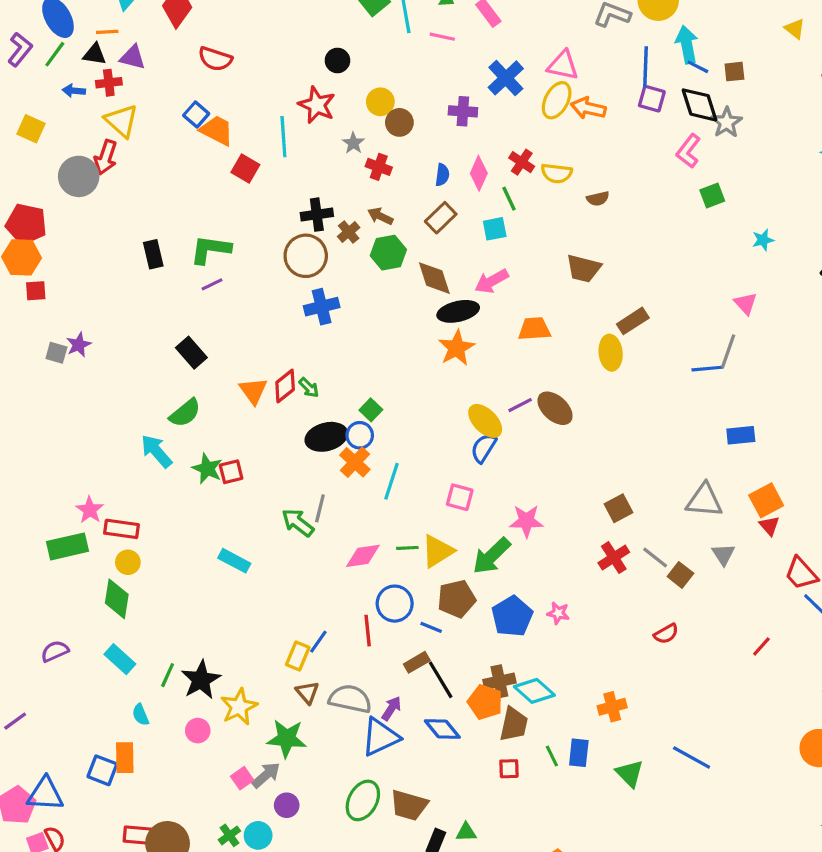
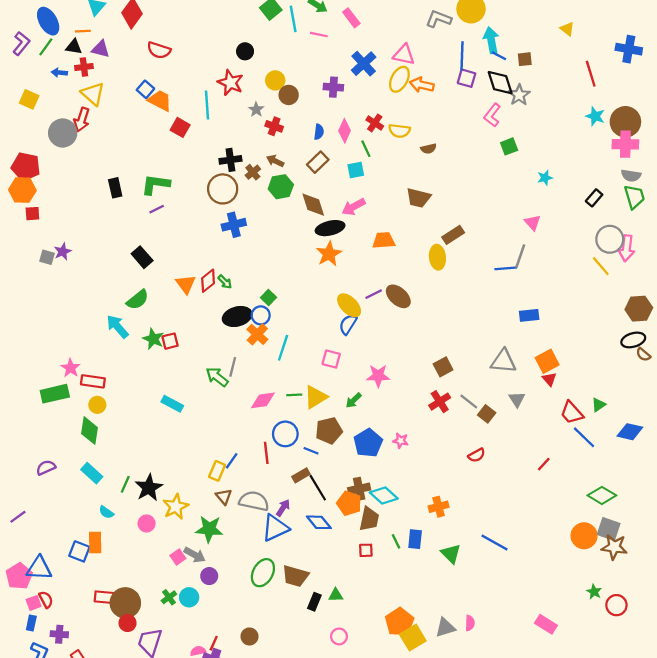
green arrow: (491, 556) -> (354, 400), size x0.6
cyan semicircle: (141, 715) -> (106, 512), turned -32
gray arrow: (266, 775) -> (195, 555), turned 70

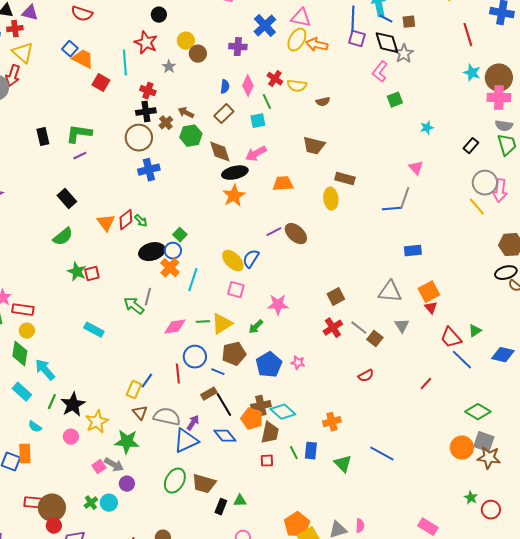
red cross: (274, 126) -> (148, 91), moved
brown rectangle: (453, 235) -> (345, 179), turned 48
yellow ellipse: (349, 305) -> (233, 261), moved
cyan arrow: (117, 327) -> (45, 370), moved

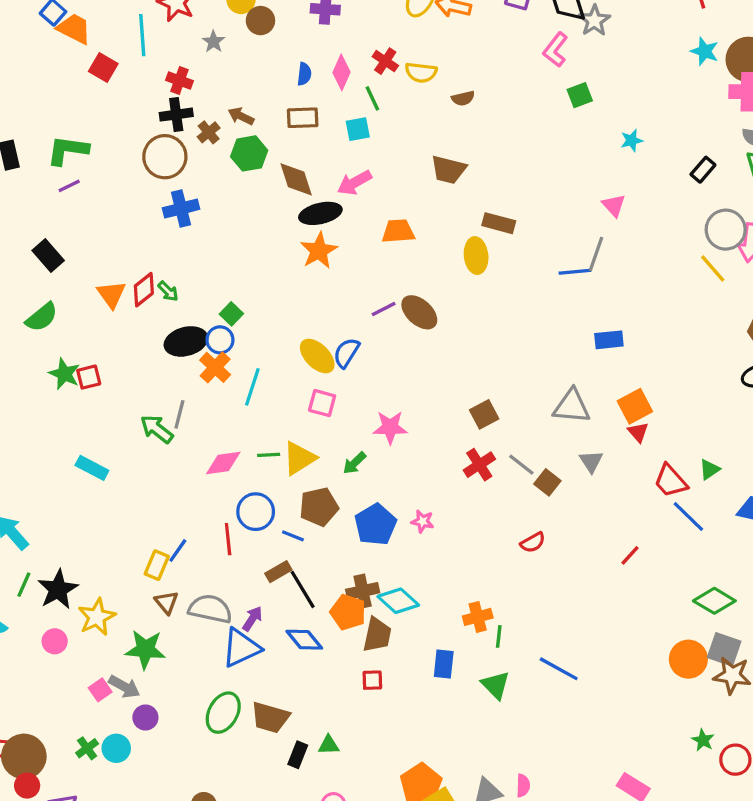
brown rectangle: (224, 114) -> (303, 118), turned 42
green line: (294, 453) -> (499, 636), moved, turned 32

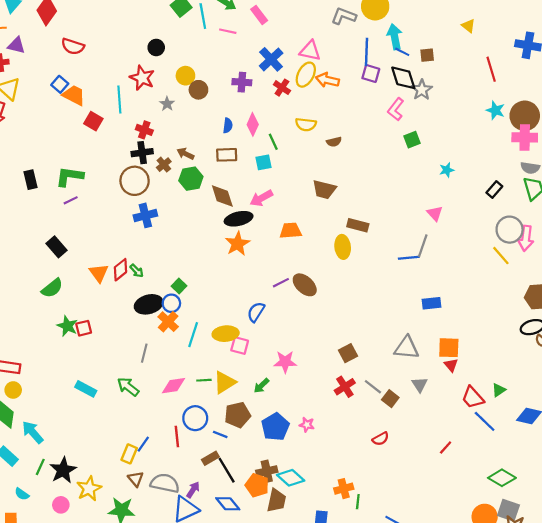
red cross: (385, 61) -> (282, 88), moved
yellow ellipse: (317, 356) -> (226, 334), moved, turned -50
orange square: (635, 406) -> (449, 348), turned 30
green arrow: (157, 429) -> (128, 387), moved

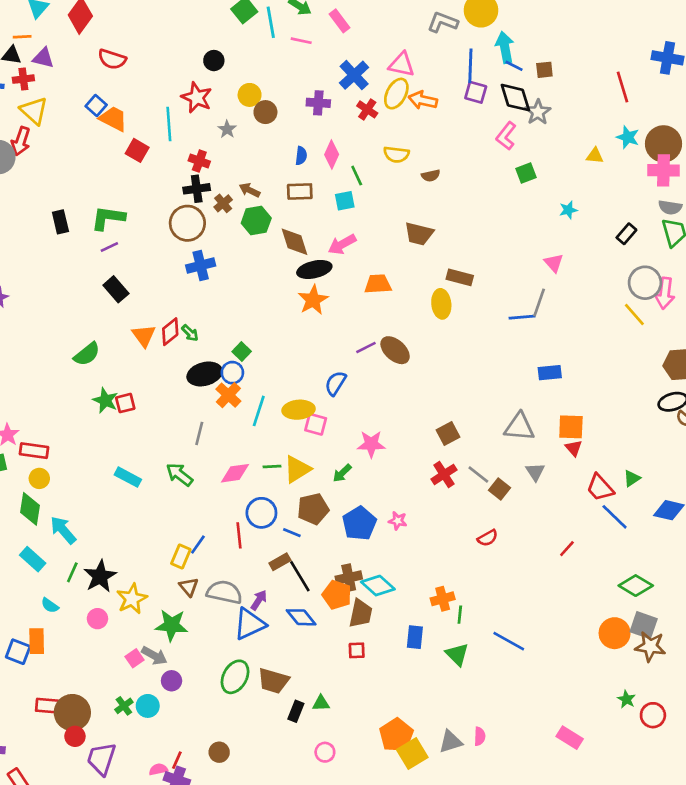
yellow triangle: (468, 26) -> (595, 156), moved, turned -32
black rectangle: (57, 247) -> (116, 289), moved

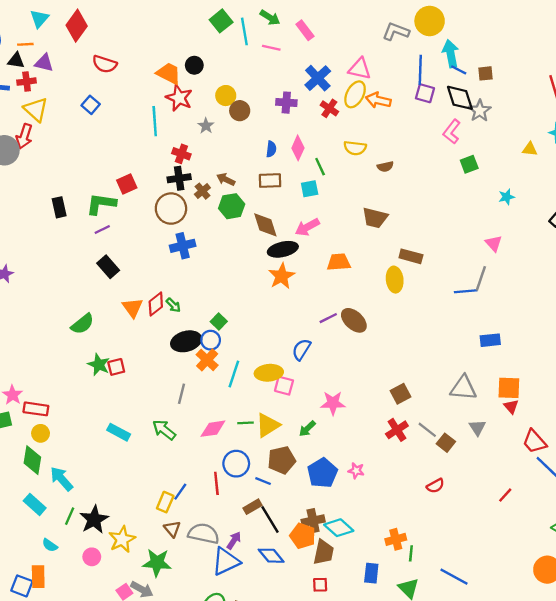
orange trapezoid: (113, 119) -> (169, 73), moved
red square: (137, 150) -> (127, 184), moved, turned 36

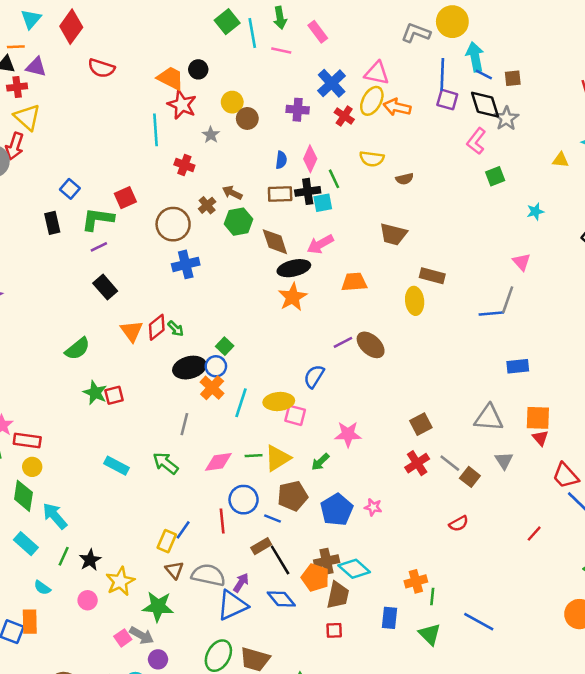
green arrow: (270, 17) -> (280, 18), turned 48
blue square: (91, 105) -> (70, 189), moved
black cross: (179, 178) -> (308, 191), moved
black star: (94, 520) -> (90, 560), size x0.7

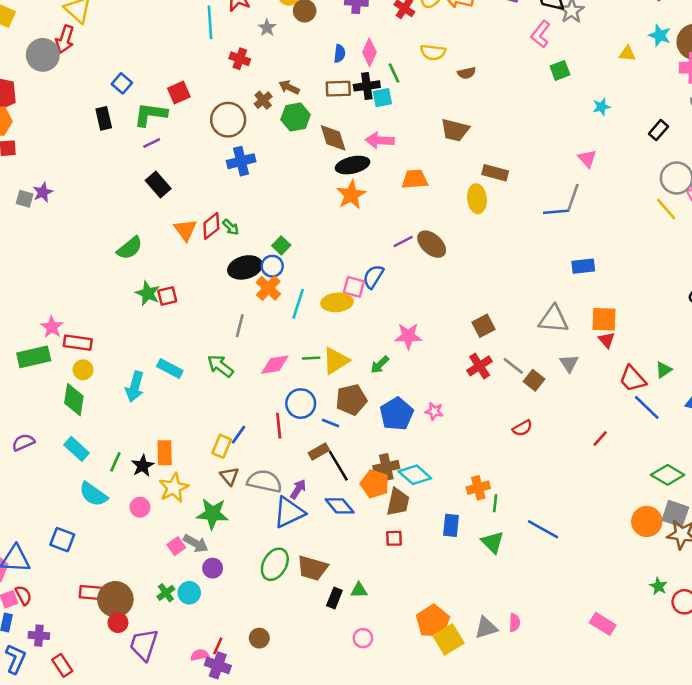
pink arrow: (320, 244) -> (380, 140), turned 32
pink square: (295, 415) -> (354, 287), moved
cyan arrow: (55, 516) -> (135, 387), moved, turned -124
cyan semicircle: (42, 588) -> (93, 494), size x1.6
orange rectangle: (30, 622) -> (165, 453), moved

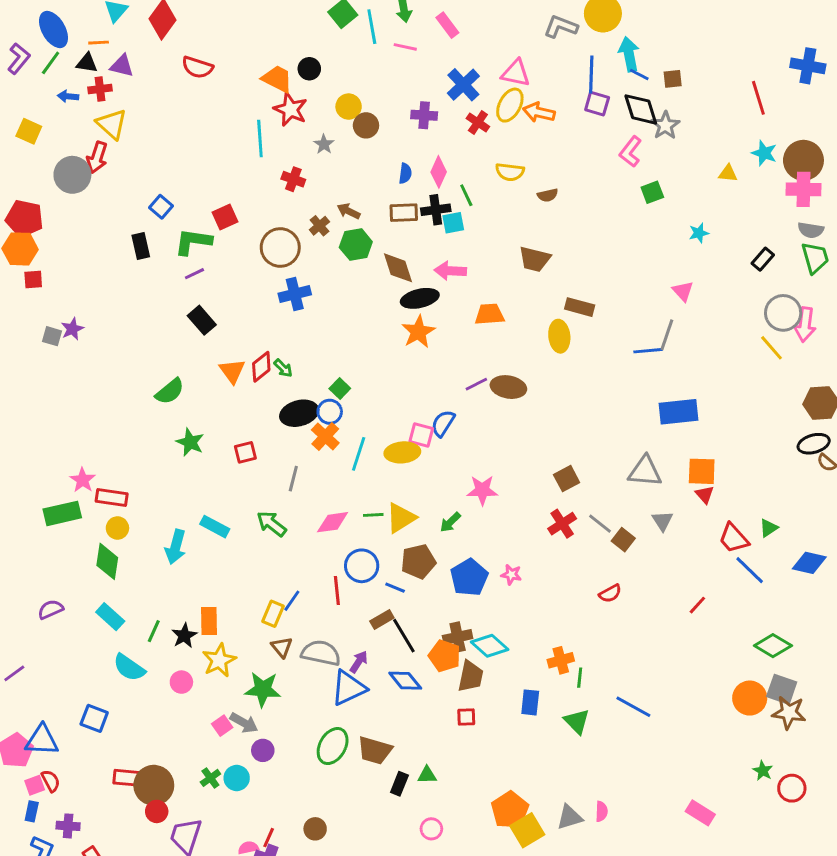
brown ellipse: (432, 244) -> (508, 387), turned -32
blue rectangle: (583, 266) -> (678, 412), size x1.5
red square: (167, 296) -> (245, 452), moved

